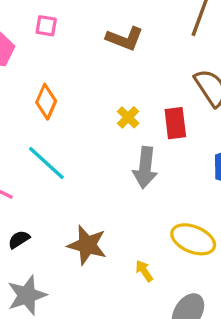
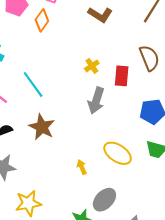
orange diamond: (46, 102) -> (42, 20), moved
brown star: (87, 245) -> (42, 127), moved

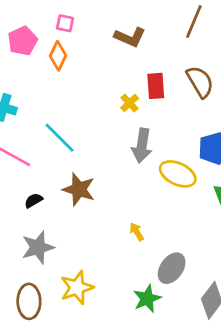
red rectangle: (122, 76) -> (156, 86), moved
yellow ellipse: (118, 153) -> (178, 174), moved

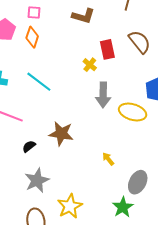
cyan line: (60, 138) -> (39, 82), moved

